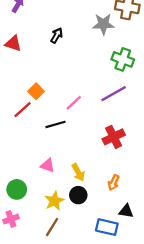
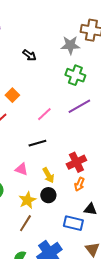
black arrow: (57, 35) -> (29, 55), turned 96
green cross: (123, 59) -> (75, 75), moved
orange square: (36, 91) -> (12, 95), moved
black line: (55, 124) -> (37, 143), moved
red cross: (114, 137) -> (76, 162), moved

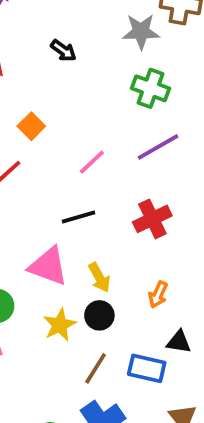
red cross: (76, 162) -> (152, 219), moved
pink triangle: (21, 169) -> (48, 266), size x1.6
brown line: (25, 223) -> (96, 368), moved

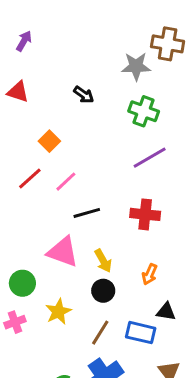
black arrow: (63, 50) -> (84, 95), moved
pink line: (92, 162) -> (66, 182), moved
red cross: (152, 219) -> (145, 214), turned 32
yellow star: (60, 325) -> (58, 312), moved

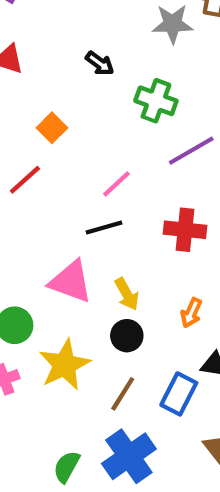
green cross: (144, 111) -> (156, 101), moved
pink line: (66, 182) -> (116, 184), moved
yellow star: (58, 312) -> (64, 365), size x1.4
blue rectangle: (141, 333) -> (179, 394), turned -76

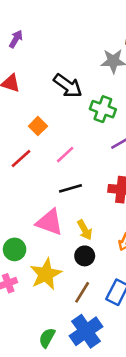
black arrow: (100, 63) -> (68, 86), size x1.6
pink line: (116, 184) -> (65, 155), moved

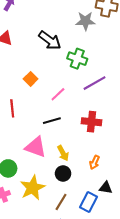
orange square: (38, 126) -> (31, 79), moved
pink line: (65, 155) -> (58, 94), moved
red line: (21, 158) -> (12, 108), moved, turned -54

